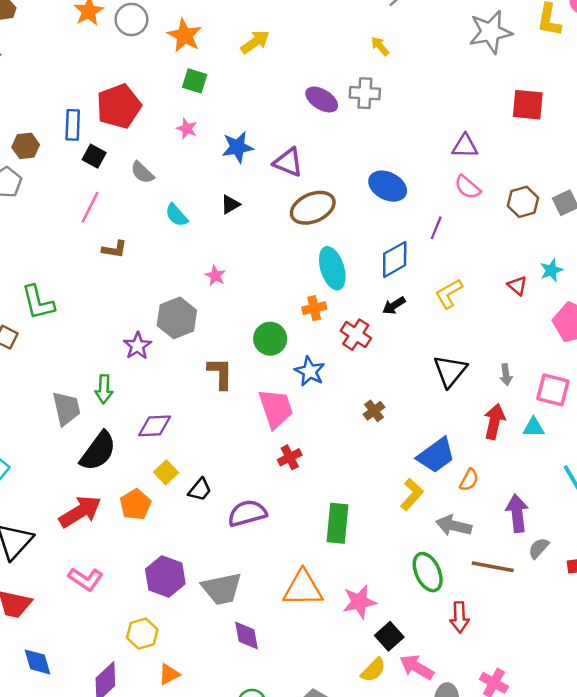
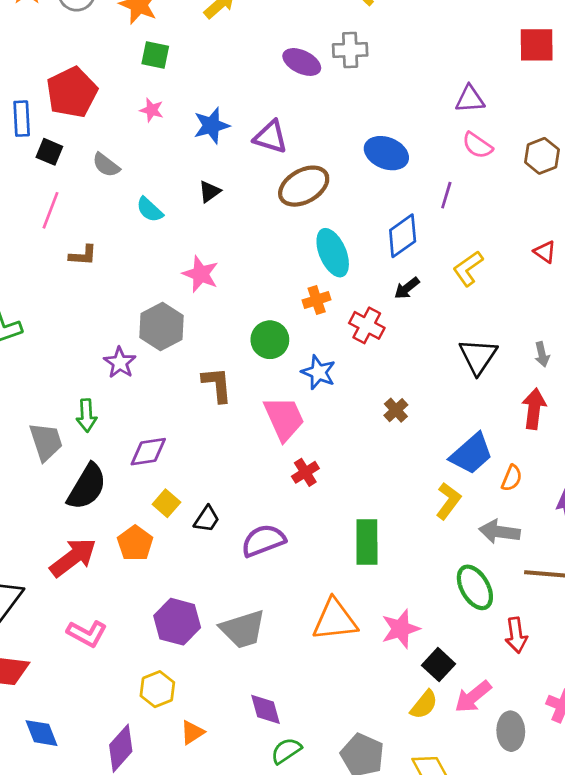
pink star: (215, 276) -> (201, 274), size x1.5
purple diamond: (246, 635) -> (265, 709), moved
pink arrow: (417, 667) -> (473, 697), turned -64

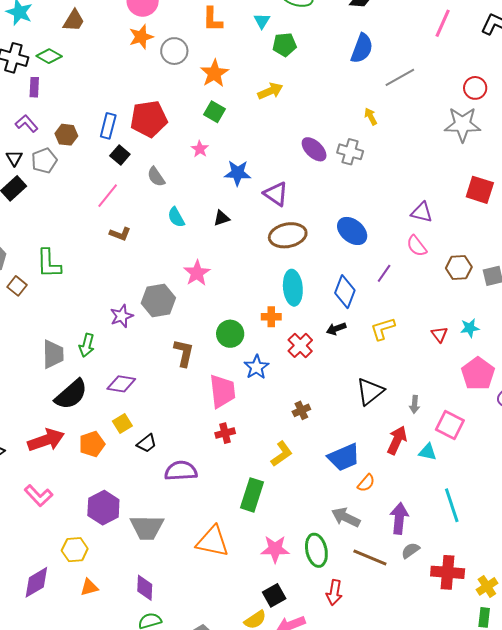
blue diamond: (403, 236) -> (345, 292), turned -52
yellow L-shape: (448, 501) -> (282, 454), moved
pink star: (401, 629) -> (275, 549), moved

